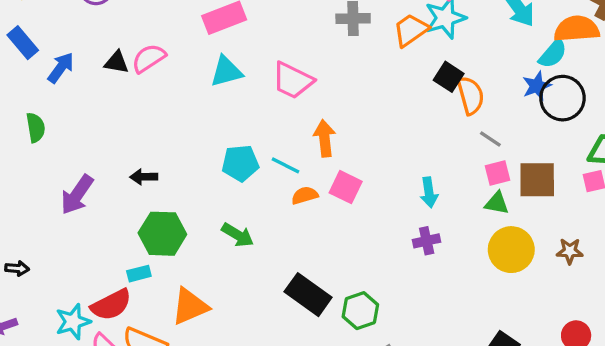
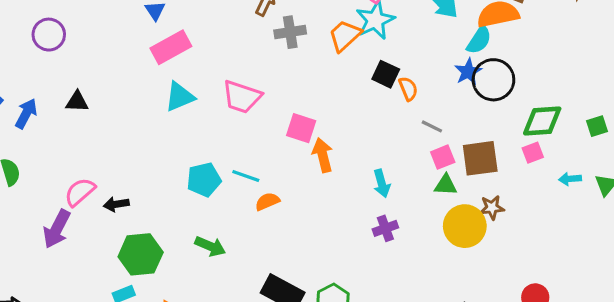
pink semicircle: (149, 58) -> (80, 192), moved
orange semicircle: (471, 95) -> (408, 89), size x0.7
orange arrow: (325, 138) -> (323, 155), moved
pink square: (346, 187) -> (301, 128), moved
brown star: (570, 251) -> (492, 208), moved

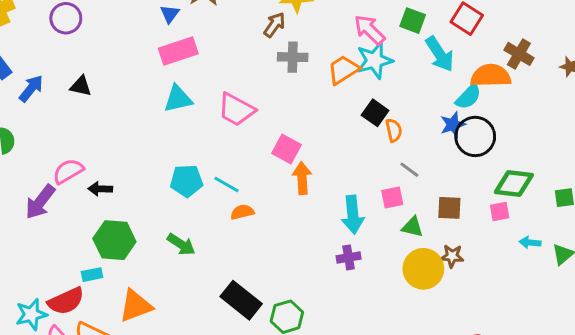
pink square: (443, 157) -> (392, 197), moved
brown square: (480, 158) -> (449, 208), size x0.7
cyan arrow: (382, 183) -> (353, 215), size x1.4

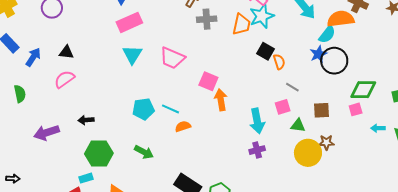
orange trapezoid: (343, 70) -> (241, 24), turned 140
cyan triangle: (178, 99) -> (132, 55), turned -40
pink semicircle: (68, 171) -> (64, 79), moved
purple arrow: (40, 202) -> (47, 133), turned 40

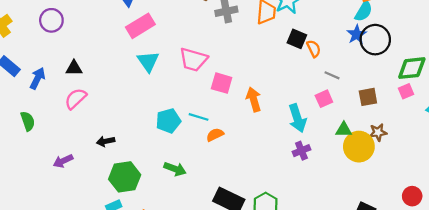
pink square: (208, 81) -> (222, 83), moved
green triangle: (298, 125) -> (344, 130), moved
purple arrow: (47, 133) -> (63, 161), size x0.7

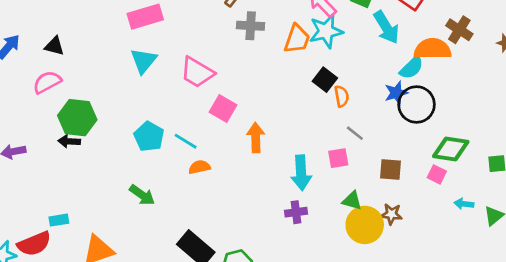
pink square: (406, 91) -> (437, 174), turned 35
cyan pentagon: (168, 121) -> (149, 137), turned 30
green hexagon: (125, 177) -> (77, 118), moved

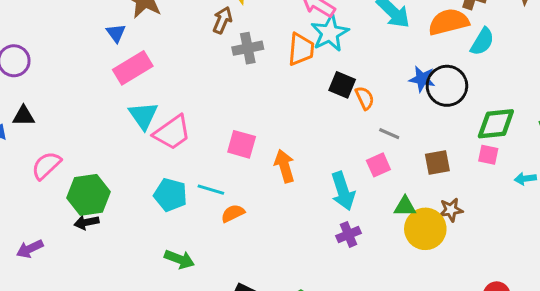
black triangle: (54, 46) -> (24, 116), moved
cyan semicircle: (412, 68) -> (482, 42), moved
pink trapezoid: (197, 72) -> (172, 133), moved, turned -51
blue star: (396, 93) -> (422, 79), turned -30

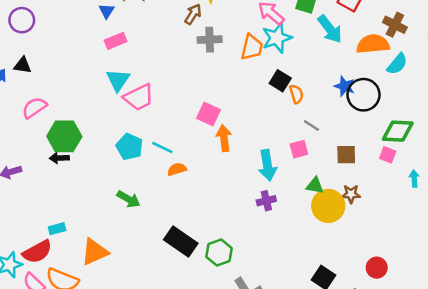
pink rectangle: (133, 68) -> (116, 41), size x0.7
pink square: (242, 144) -> (208, 114), moved
cyan arrow: (525, 179) -> (414, 179), turned 84

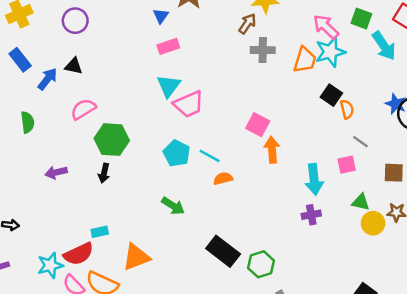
black arrow: (59, 158) -> (104, 173), moved, turned -78
yellow circle: (328, 206) -> (373, 223), size x0.7

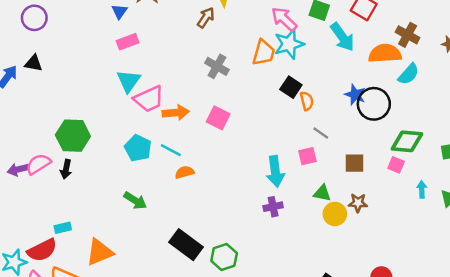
gray cross: (263, 50) -> (217, 66), moved, turned 30
pink semicircle: (83, 109) -> (38, 164), moved
orange arrow: (272, 150) -> (176, 113), moved, turned 90

